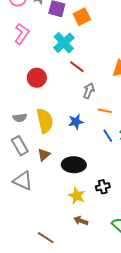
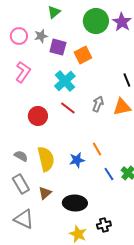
red line: (77, 67) -> (68, 108), moved
gray arrow: (89, 91) -> (98, 104), moved
orange line: (105, 111) -> (97, 149), moved, turned 48
gray semicircle: (20, 118) -> (21, 156), turned -144

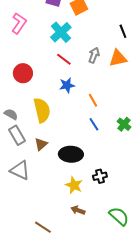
red circle: (38, 116) -> (23, 73), moved
gray semicircle: (21, 156) -> (11, 114), moved
blue star: (77, 160) -> (67, 85), moved
blue line: (109, 174) -> (94, 124), moved

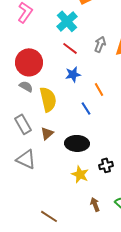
red circle: (23, 73) -> (29, 62), size x1.4
gray semicircle: (11, 114) -> (26, 86), moved
blue line: (94, 124) -> (86, 108), moved
brown arrow: (78, 210) -> (95, 204), moved, turned 48

